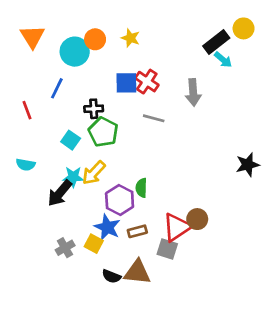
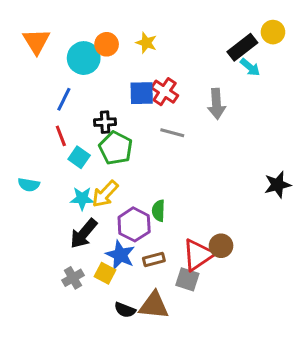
red line: (27, 110) -> (61, 136), moved
black arrow: (60, 193) -> (84, 234), moved

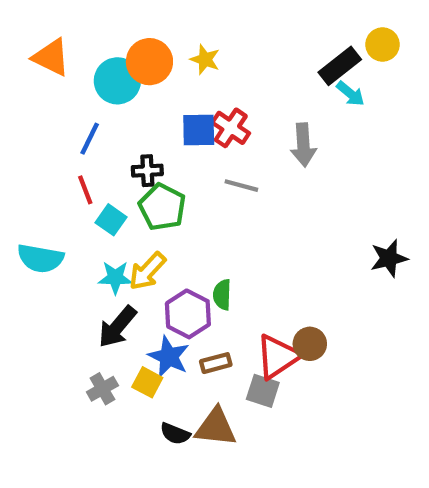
orange triangle: (36, 41) -> (51, 57), turned -32
orange circle: (107, 44) -> (149, 62), size x1.4
cyan semicircle: (29, 185) -> (40, 258), size x1.5

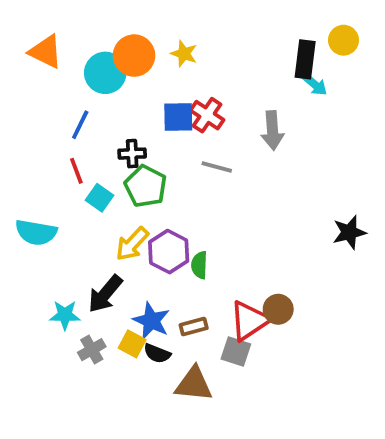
black rectangle: (340, 66) -> (305, 59), turned -45
cyan star: (115, 278) -> (65, 315), moved
purple hexagon: (188, 314) -> (169, 252), moved
black semicircle: (175, 434) -> (157, 353), moved

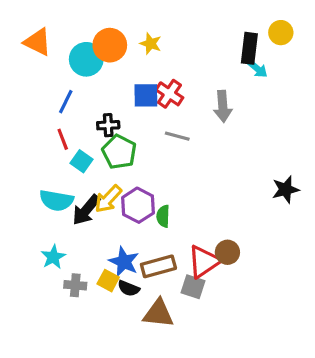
cyan semicircle: (36, 232) -> (56, 200), moved
black arrow: (105, 294) -> (86, 210), moved
cyan star: (65, 315) -> (53, 257), turned -30
brown rectangle: (194, 327) -> (158, 266), size x1.5
gray cross: (92, 350) -> (75, 285), turned 35

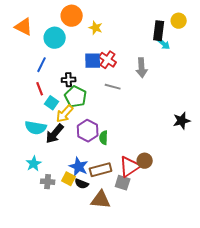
orange circle: (110, 45) -> (72, 16), moved
yellow arrow: (108, 199) -> (65, 114), moved

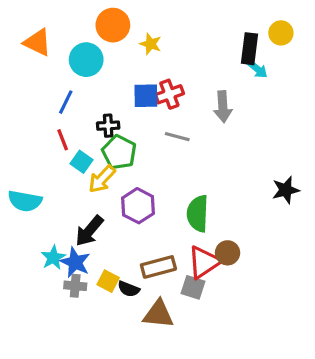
red cross: (108, 60) -> (169, 94), turned 36
cyan semicircle: (36, 128) -> (25, 201), moved
black arrow: (55, 134) -> (89, 231), moved
green semicircle: (104, 138) -> (198, 214), moved, size x1.6
blue star: (79, 167) -> (75, 262), moved

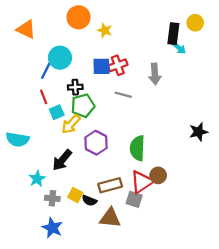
cyan circle: (86, 60) -> (60, 58), moved
green pentagon: (119, 152) -> (83, 106), turned 30
cyan square: (81, 162) -> (57, 112), turned 32
blue star: (75, 262) -> (52, 228), moved

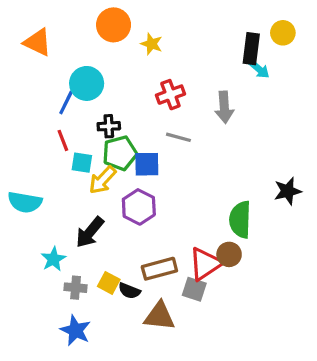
blue square: (101, 66) -> (147, 164), moved
cyan square: (57, 112) -> (82, 163), turned 32
green semicircle: (137, 148) -> (240, 220), moved

